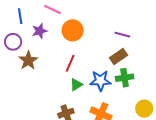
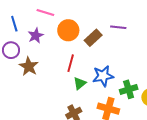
brown rectangle: (118, 56) -> (93, 38), moved
green cross: (125, 78) -> (129, 89), moved

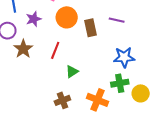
brown rectangle: (93, 38) -> (91, 28), turned -66
red line: (71, 63) -> (55, 50), moved
blue star: (103, 76) -> (124, 57), moved

